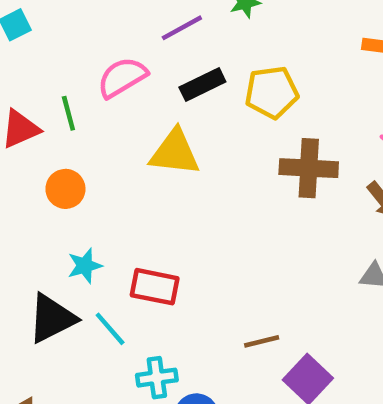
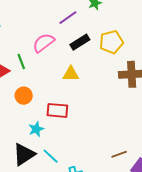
yellow triangle: (175, 152) -> (71, 74), size x0.7
red rectangle: (155, 287) -> (57, 110), moved

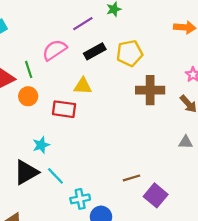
orange circle: (24, 96) -> (28, 96), moved
red rectangle: (57, 110) -> (64, 109), moved

